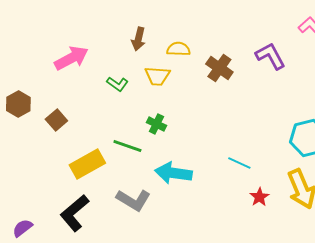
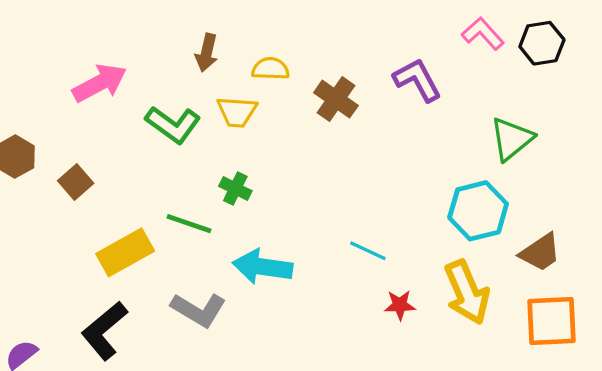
green L-shape: (117, 84) -> (173, 125), size x1.6
red star: (259, 197) -> (400, 305), turned 30

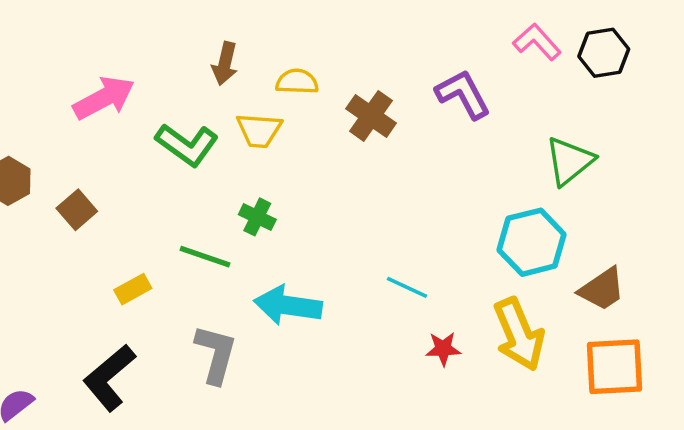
yellow rectangle: (125, 252) -> (133, 289), size x0.6
gray L-shape: (199, 310) -> (216, 354), turned -106

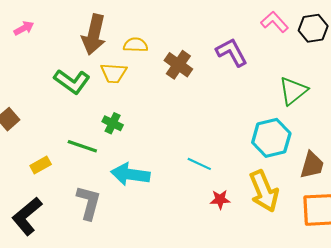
brown arrow: (225, 64) -> (94, 34), size x1.6
pink arrow: (104, 98) -> (24, 28), moved, size x0.6
brown trapezoid: (602, 289) -> (312, 165), turned -40

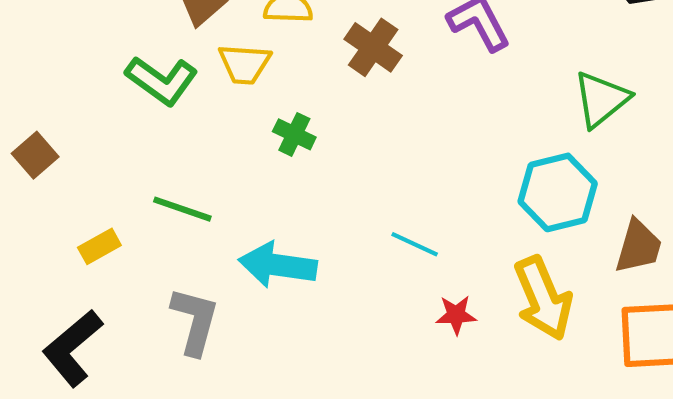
green cross: (113, 123) -> (294, 134), moved

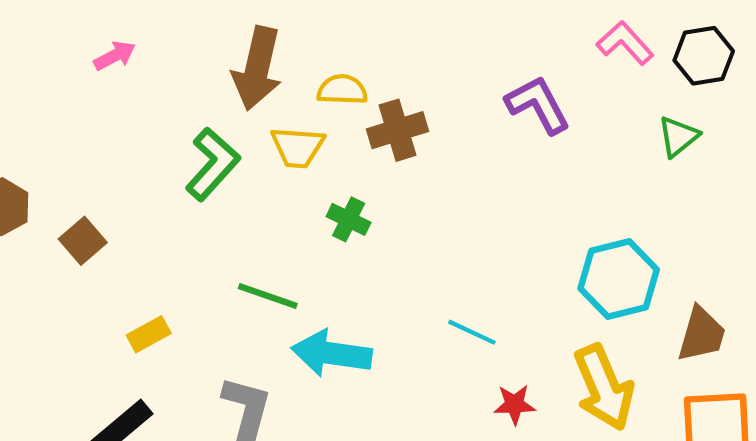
brown cross: (373, 47) -> (398, 130), moved, turned 38
green L-shape: (162, 81) -> (212, 164), turned -84
green triangle: (601, 99) -> (678, 137), moved, size x0.7
green line: (182, 209) -> (268, 296), moved

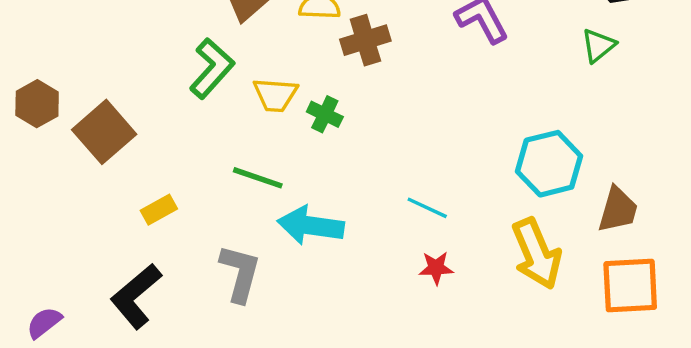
yellow trapezoid: (298, 147) -> (275, 95), moved
brown square: (83, 241) -> (104, 132), size x1.6
red star: (514, 404) -> (436, 268), moved

